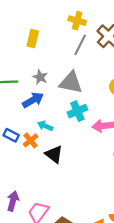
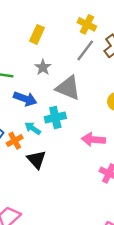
gray star: (40, 77) -> (43, 67), moved
blue arrow: (33, 100) -> (25, 99), turned 40
cyan cross: (77, 111) -> (55, 118), moved

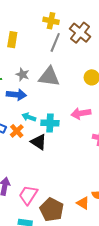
gray star: (43, 67) -> (23, 75), moved
cyan cross: (55, 118) -> (50, 123), moved, turned 30

